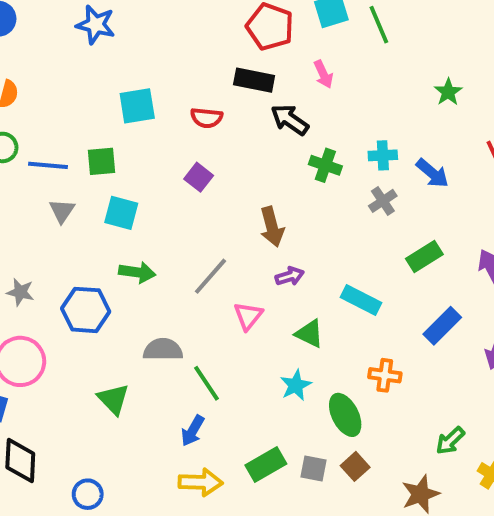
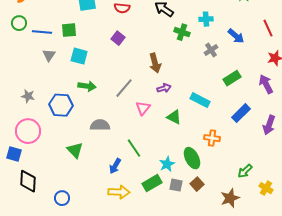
cyan cross: (383, 155) -> (206, 19), moved
green line: (207, 383) -> (134, 148), moved
cyan star: (296, 385) -> (167, 164), moved

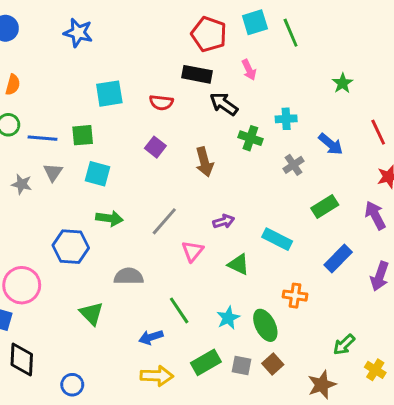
brown arrow: (155, 63) -> (204, 162), moved
gray star: (28, 96) -> (22, 184), moved
cyan star: (167, 164) -> (228, 318), moved
blue arrow: (115, 166) -> (151, 337), turned 42

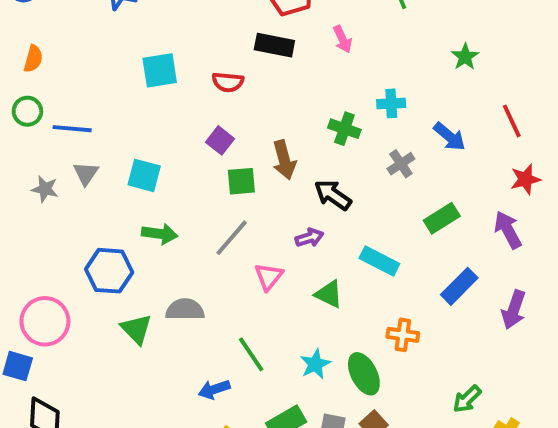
black arrow: (224, 104) -> (333, 195), moved
green square: (83, 135) -> (241, 181), moved
green triangle: (92, 313) -> (136, 329), moved

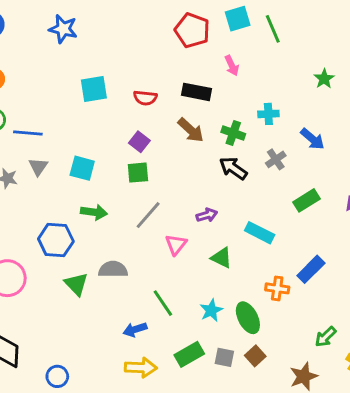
black rectangle: (274, 45) -> (197, 92), moved
brown arrow: (284, 160) -> (191, 130), moved, turned -32
green square: (241, 181) -> (138, 173), moved
black arrow: (333, 195) -> (233, 168), moved
blue rectangle: (459, 286) -> (311, 269), moved

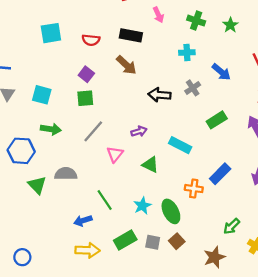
green cross: (233, 133) -> (196, 21), moved
black arrow: (233, 168) -> (160, 95), turned -30

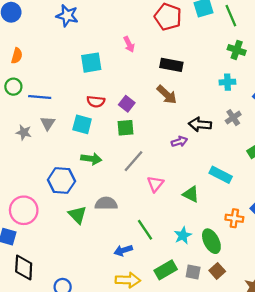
pink arrow: (158, 15) -> (129, 44), moved
red semicircle: (91, 40) -> (96, 102), moved
purple arrow: (139, 131) -> (179, 142), moved

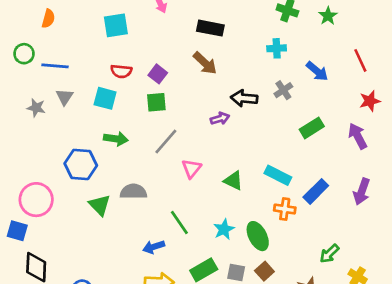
orange semicircle: (17, 56) -> (48, 19), moved
cyan rectangle: (221, 175) -> (278, 175), moved

